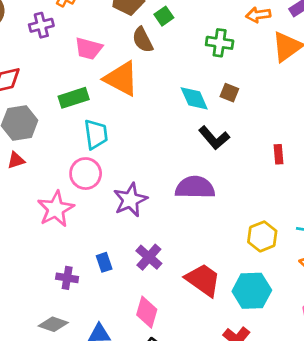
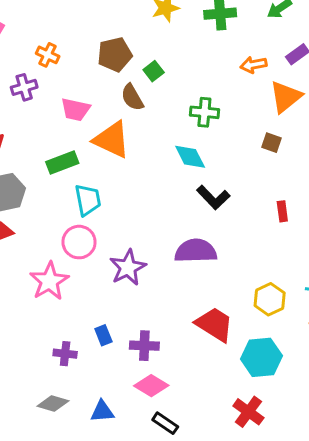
green cross: (220, 43) -> (204, 112), moved
brown square: (229, 93) -> (271, 143), moved
purple cross: (149, 257) -> (144, 346), moved, turned -36
red trapezoid: (203, 280) -> (215, 324), moved
pink diamond: (147, 312) -> (151, 386), turned -72

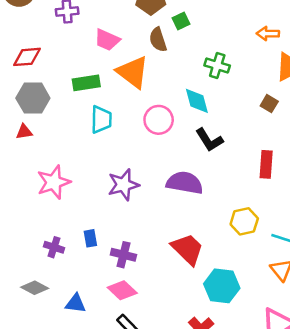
red rectangle: (282, 211) -> (266, 164), size x1.5
pink circle: (79, 242) -> (159, 120), moved
yellow hexagon: (270, 299) -> (244, 221), moved

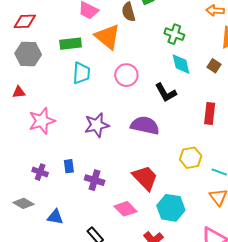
cyan diamond: (197, 101) -> (181, 64), moved
red triangle: (24, 132) -> (19, 92), moved
pink diamond: (122, 290) -> (126, 209), moved

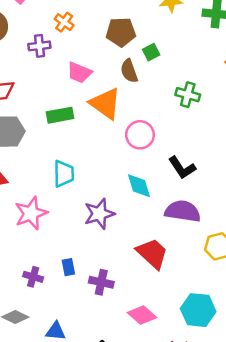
cyan diamond: (181, 64) -> (139, 186), moved
cyan trapezoid: (81, 73) -> (64, 174), moved
pink circle: (126, 75) -> (140, 135), moved
purple semicircle: (145, 125) -> (183, 211), moved
red trapezoid: (145, 178) -> (152, 253), moved

